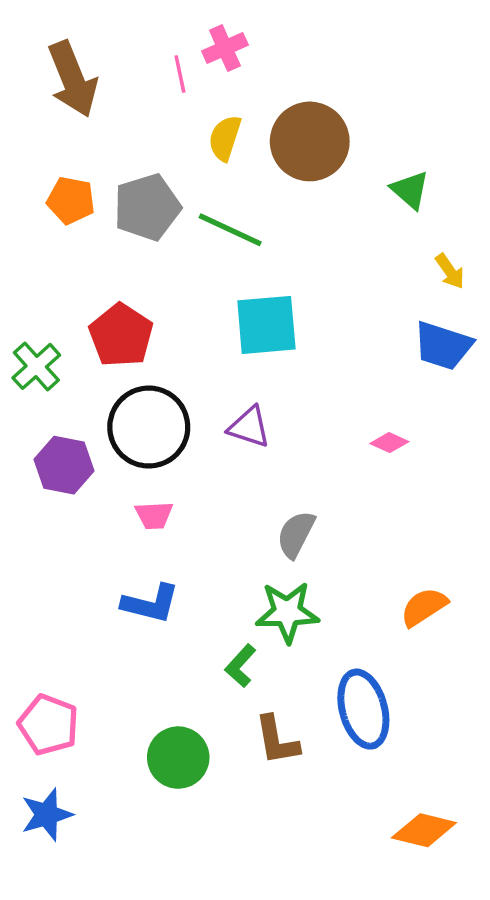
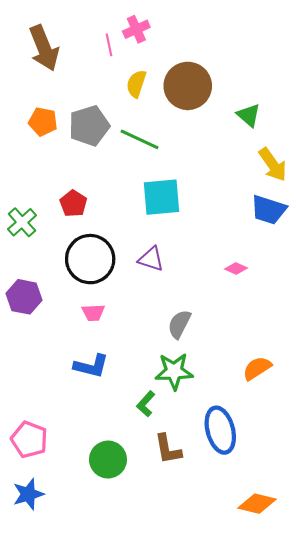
yellow arrow: (450, 271) -> (273, 165), size x1.6
red pentagon: (121, 335) -> (73, 203), size x0.7
purple hexagon: (64, 465) -> (24, 297), moved

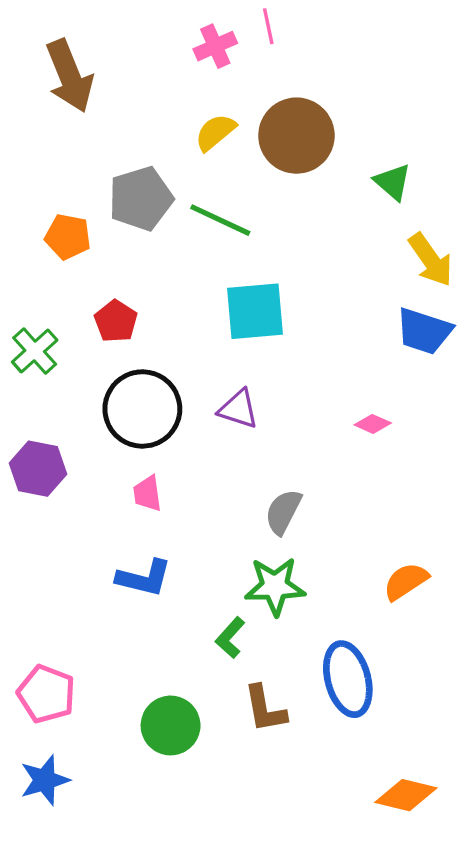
pink line: (109, 45) -> (268, 26), moved
yellow semicircle: (136, 84) -> (215, 132), turned 32
orange pentagon: (43, 122) -> (68, 237), moved
pink trapezoid: (93, 313) -> (147, 494), turned 85

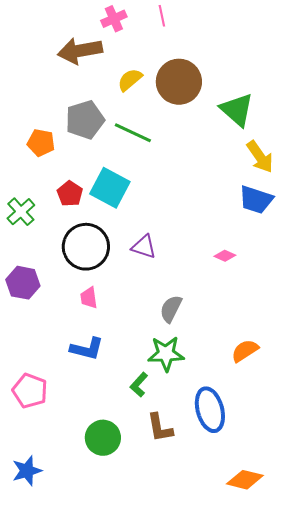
pink cross: (215, 46) -> (114, 19), moved
brown arrow: (69, 76) -> (80, 51), moved, turned 102
green triangle: (393, 182) -> (237, 110), size x1.5
cyan square: (255, 311) -> (110, 188), moved, turned 33
pink pentagon: (46, 694) -> (30, 391), moved

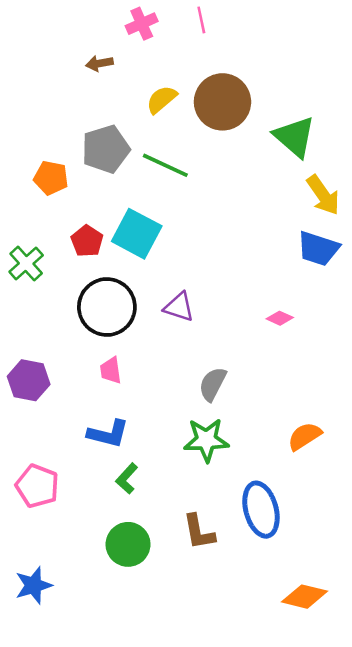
brown arrow: (80, 51) -> (99, 63), size x0.5
purple hexagon: (23, 283) -> (29, 380), moved
green L-shape: (139, 385) -> (127, 479), moved

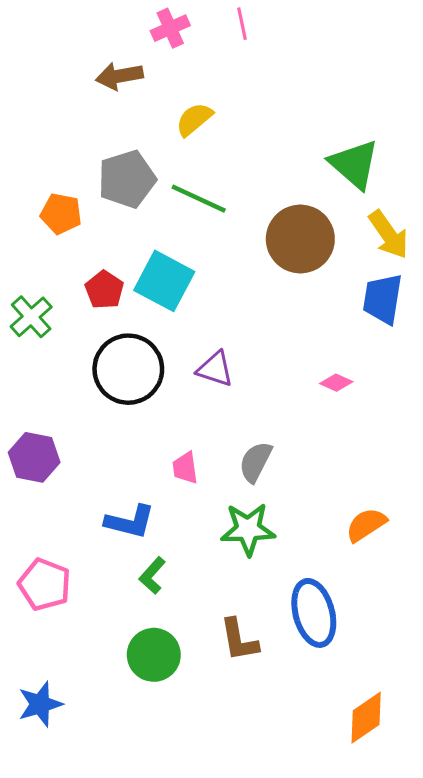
brown arrow: (99, 63) -> (119, 76), size x1.4
brown circle: (222, 102) -> (300, 239), moved
blue trapezoid: (318, 249) -> (383, 299), turned 81
pink trapezoid: (111, 370) -> (185, 468), moved
orange diamond: (305, 597) -> (366, 718), turned -48

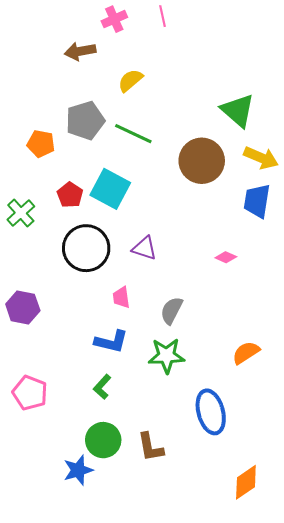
yellow arrow: (389, 235) -> (261, 158), turned -32
pink trapezoid: (185, 468) -> (121, 297), moved
blue L-shape: (130, 522) -> (111, 342), moved
brown L-shape: (239, 640) -> (150, 447), moved
blue star: (40, 704) -> (78, 470), moved

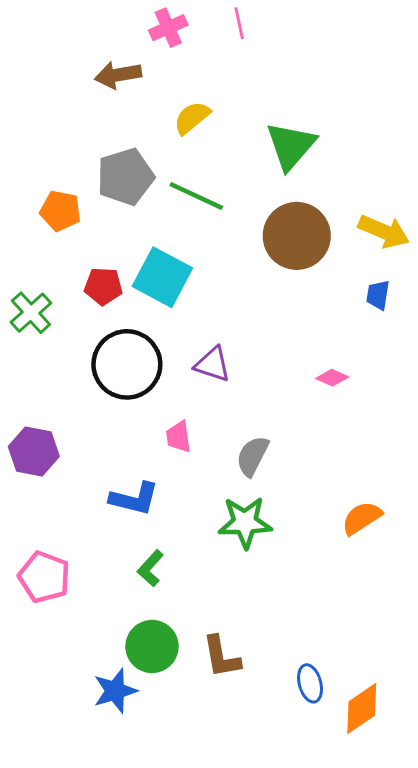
green triangle: (238, 111) -> (291, 146), moved, turned 30
red pentagon: (70, 195) -> (103, 286), turned -30
blue trapezoid: (257, 201) -> (378, 295), size x0.6
blue L-shape: (111, 342) -> (134, 499), moved
blue ellipse: (211, 412) -> (310, 683), moved, size x0.6

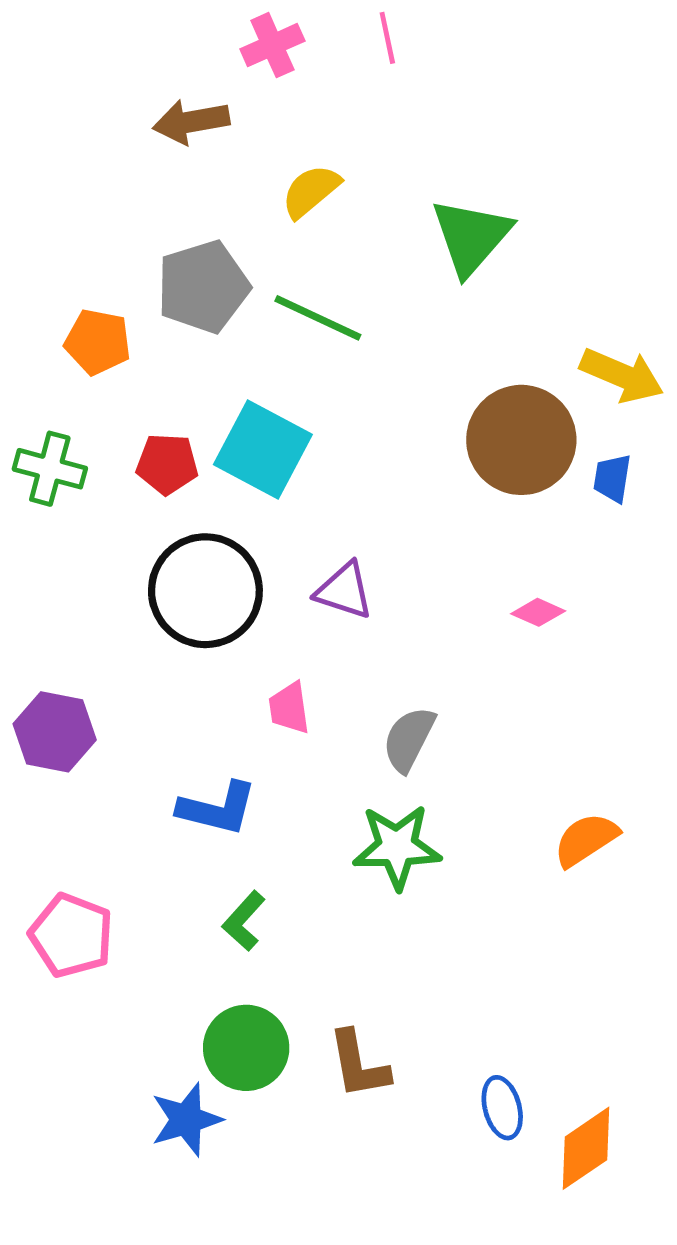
brown circle: (297, 236) -> (521, 440), moved
green cross: (31, 313) -> (50, 469), moved, turned -33

